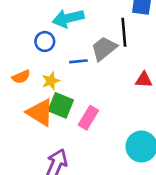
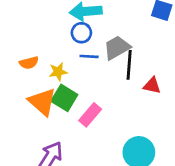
black line: (124, 32) -> (129, 65), moved
blue circle: (45, 41) -> (81, 33), moved

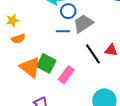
blue circle: (81, 33) -> (68, 11), moved
black line: (129, 65) -> (93, 54), moved, turned -35
yellow star: (58, 72) -> (12, 20), moved

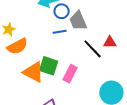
gray trapezoid: (83, 23) -> (78, 21), turned -70
orange semicircle: (18, 39) -> (17, 46), size x1.5

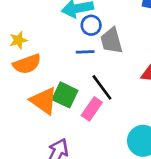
black line: (93, 49) -> (102, 87), moved

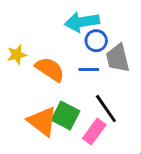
orange semicircle: (27, 64) -> (50, 69), moved, turned -128

